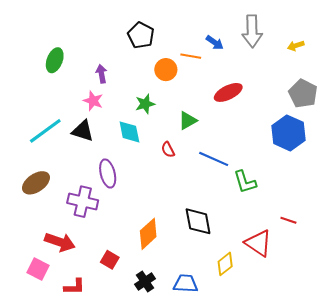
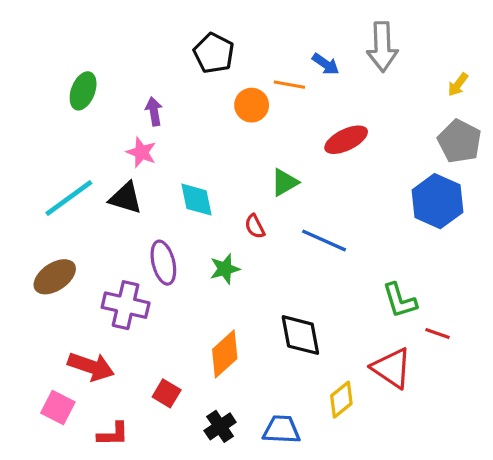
yellow arrow: (296, 46) -> (458, 85), moved, turned -35
green star: (145, 104) -> (225, 269), moved
green L-shape: (245, 182) -> (400, 300), moved

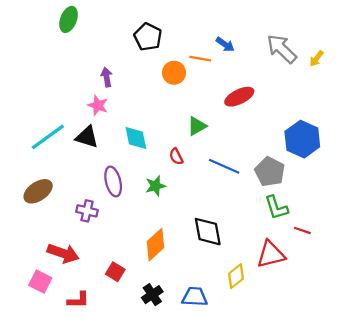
gray arrow: (382, 47) -> (282, 49), moved, turned 136
green ellipse: (83, 91) -> (69, 19), moved
gray pentagon: (459, 141) -> (270, 172), moved
purple cross: (126, 305) -> (87, 211), size x0.7
red triangle: (392, 368) -> (271, 254), turned -48

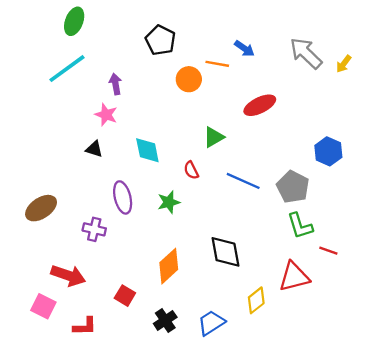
cyan line: (48, 137) -> (67, 69), moved
black triangle: (87, 137) -> (94, 149), size x0.7
blue hexagon: (302, 139) -> (328, 151), size x0.7
blue trapezoid: (195, 297) -> (211, 323), turned -36

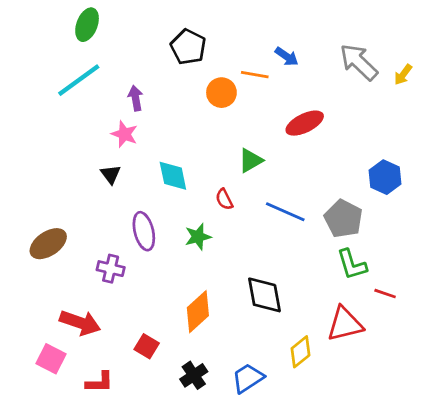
black triangle: (94, 149) -> (111, 174), turned 36

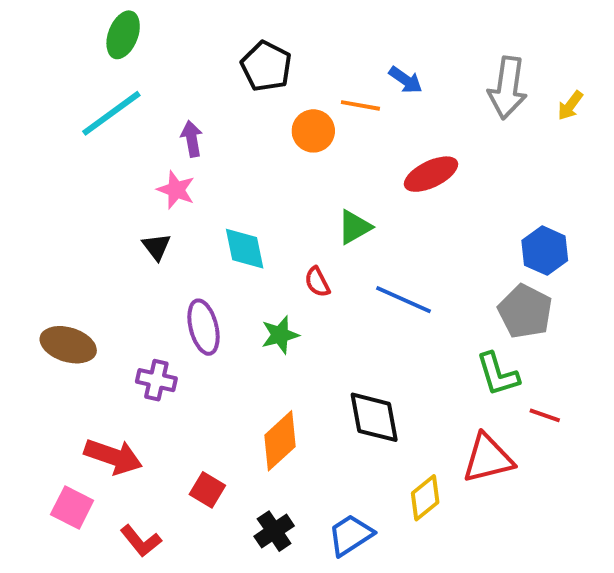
gray arrow: (359, 62) -> (508, 88), turned -126
gray pentagon: (343, 219) -> (525, 311), moved
brown ellipse: (48, 244) -> (68, 345), turned 51
red L-shape: (100, 382) -> (141, 541), turned 52

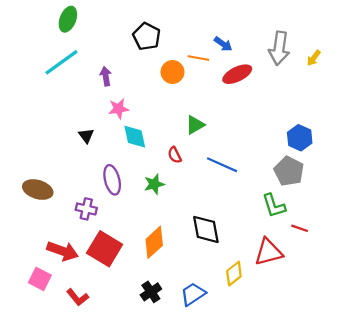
red ellipse: (431, 174) -> (237, 74), moved
pink star: (176, 190) -> (119, 109), moved, turned -30
red square: (207, 490) -> (105, 249), moved, size x1.8

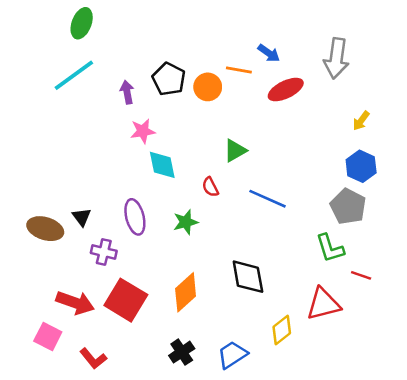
black pentagon: (147, 36) -> (169, 79), moved
yellow arrow: (314, 58) -> (361, 121), moved
black triangle: (86, 136) -> (82, 217), moved

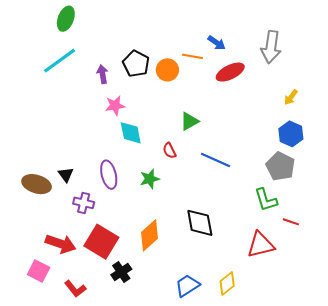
yellow diamond: (282, 330) -> (227, 284), moved
black cross: (182, 352) -> (121, 272), moved

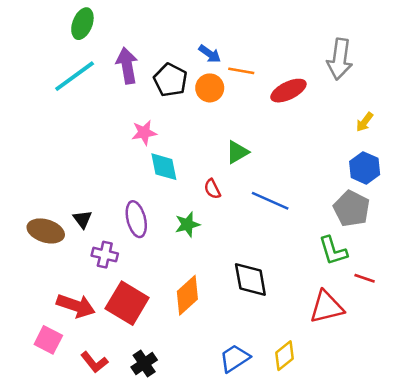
blue arrow: (217, 43) -> (210, 54), moved
purple arrow: (102, 74) -> (127, 66), moved, size x1.5
black cross: (121, 272) -> (144, 364), moved

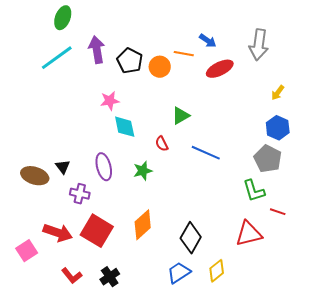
blue arrow: (210, 54) -> (208, 41), moved
black diamond: (250, 280) -> (191, 238), moved, turned 40
pink square: (48, 340) -> (27, 251), moved, turned 30

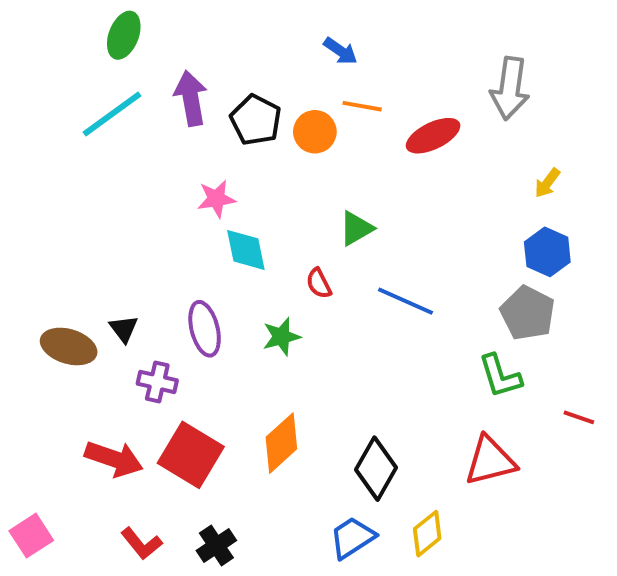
blue arrow: (208, 41) -> (340, 51), moved
red line: (278, 212) -> (579, 417), moved
pink square: (27, 251) -> (31, 536), moved

